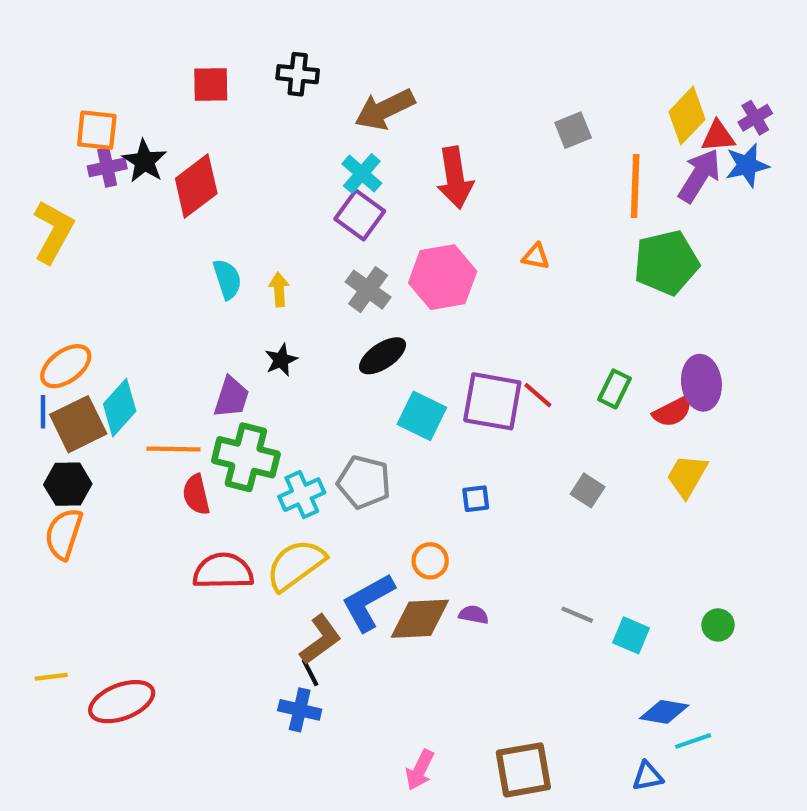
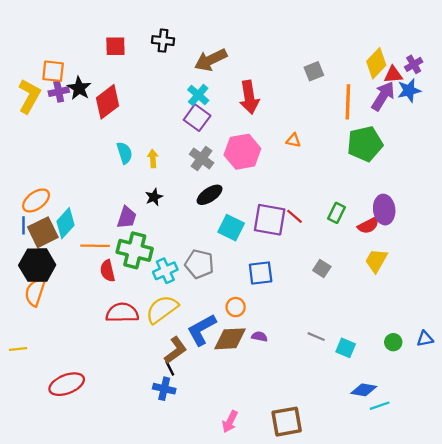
yellow L-shape: (53, 232) -> (29, 96), moved
black hexagon: (68, 484) -> (37, 265), size x1.4
blue square: (476, 499) -> (261, 273), size x1.6
yellow line: (51, 677) -> (18, 349), moved
blue triangle: (648, 776) -> (425, 339), moved

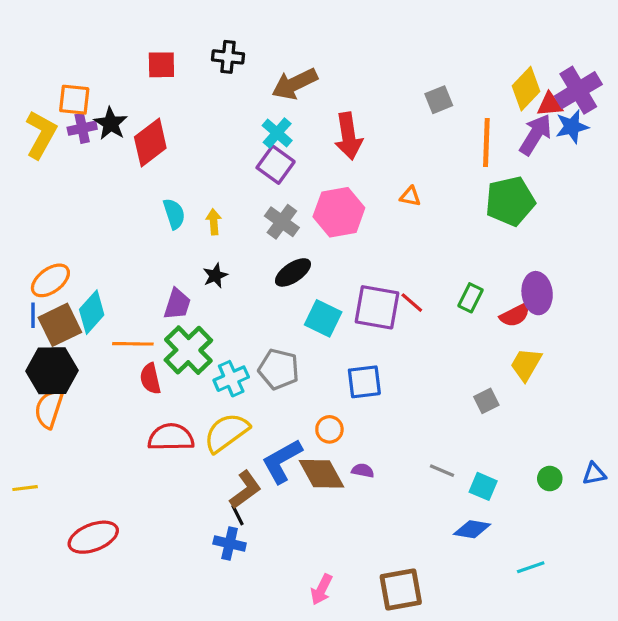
purple cross: (414, 64) -> (578, 90), size x1.8
green cross: (135, 250) -> (188, 350), turned 32
gray square: (322, 268) -> (486, 401), moved, turned 30
brown diamond: (230, 339) -> (322, 474), turned 64
blue diamond: (364, 390) -> (472, 529), moved

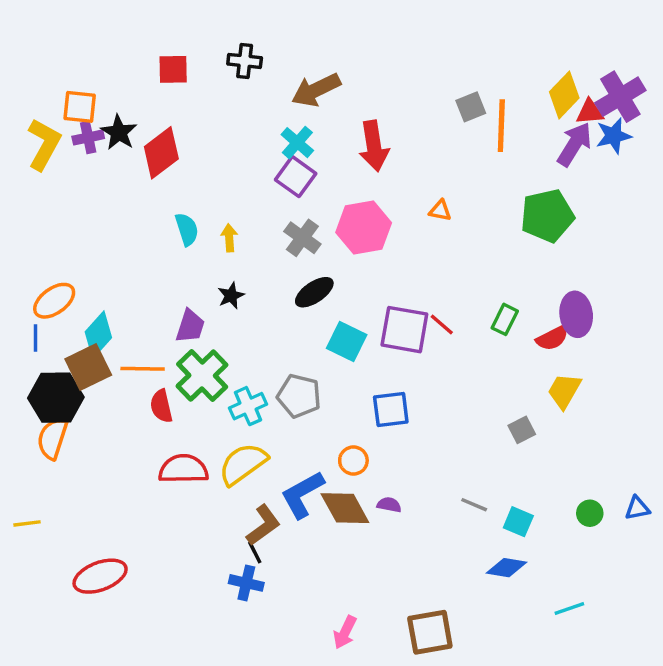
orange line: (486, 142) -> (501, 126), moved
brown square: (60, 325) -> (88, 367), moved

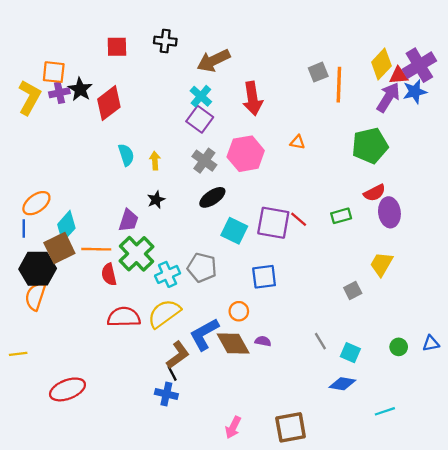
green rectangle: (505, 319) -> (341, 216), turned 48
red semicircle: (552, 338) -> (375, 193), moved
gray line: (474, 505) -> (320, 341), turned 36

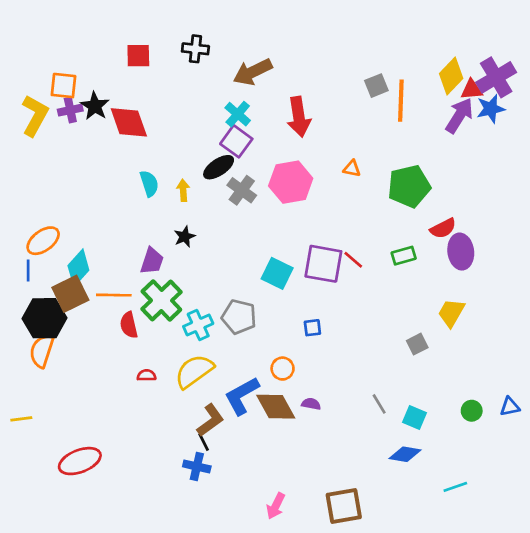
red diamond: (109, 103) -> (129, 122), turned -72
green pentagon: (370, 146) -> (409, 186), moved
black ellipse: (212, 197) -> (219, 167), moved
blue square: (264, 277) -> (312, 328), size x0.6
red semicircle: (124, 317) -> (146, 375), size x0.5

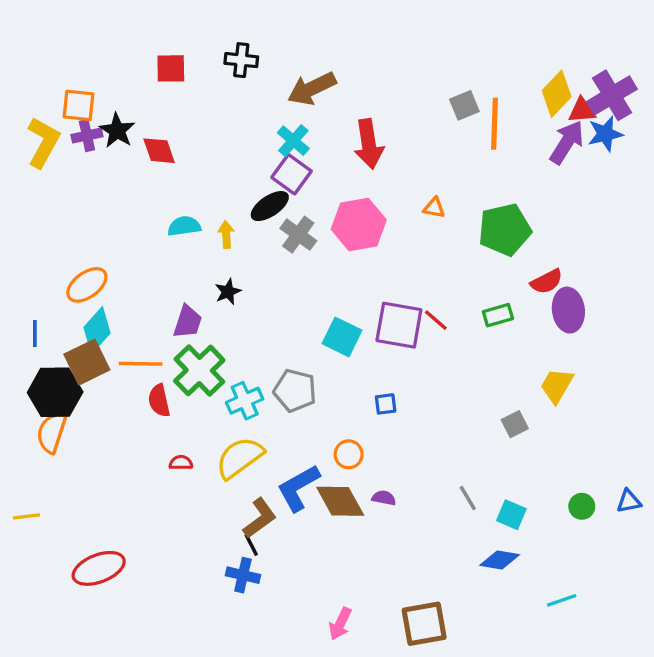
red diamond: (129, 122) -> (159, 151), size x0.7
cyan semicircle: (149, 184) -> (184, 226), turned -80
orange ellipse: (43, 241) -> (87, 285), moved

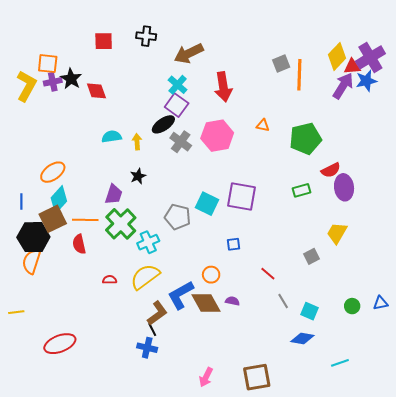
red line: (436, 320) -> (268, 274), moved
gray pentagon: (295, 391) -> (178, 217), moved
red semicircle: (159, 401) -> (79, 244), moved

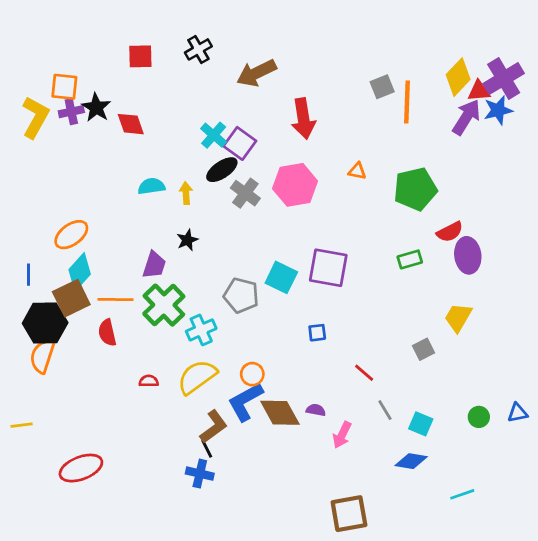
black cross: (146, 36) -> (198, 49), turned -36
cyan cross: (178, 85) -> (214, 135), moved
orange circle: (211, 275) -> (252, 374), moved
pink arrow: (206, 377) -> (342, 435), moved

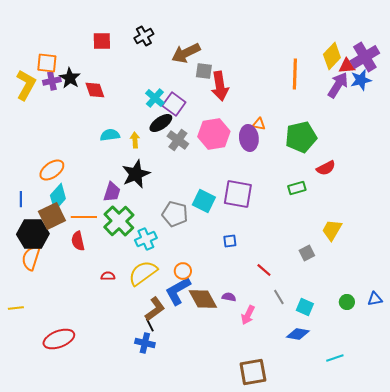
gray square: (382, 87) -> (204, 71), moved, turned 30
black star: (187, 240) -> (136, 174), size x1.8
purple ellipse: (468, 255) -> (249, 138), moved

